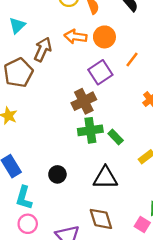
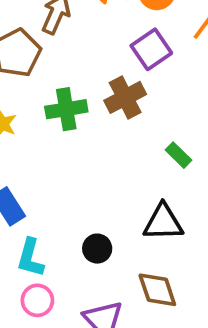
green cross: (90, 130) -> (66, 109), moved
black circle: (57, 174) -> (97, 249), moved

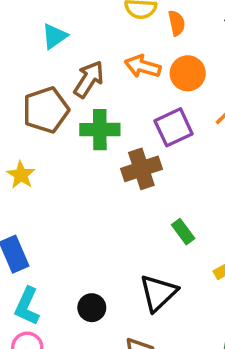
green cross: (66, 109) -> (100, 130), moved
black triangle: (163, 222) -> (158, 293), turned -51

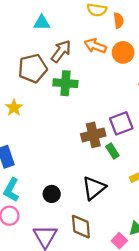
cyan triangle: (54, 36) -> (42, 23), turned 30
purple square: (174, 127) -> (121, 123), moved
brown cross: (141, 169) -> (93, 135), moved

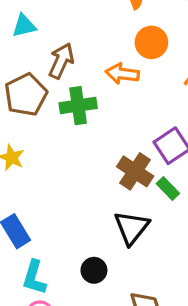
orange arrow: (95, 46) -> (122, 74), moved
brown cross: (93, 135) -> (135, 171), turned -30
black triangle: (94, 188) -> (132, 228), moved

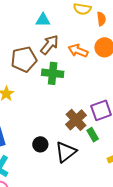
cyan triangle: (24, 26) -> (43, 20), moved
orange arrow: (122, 74) -> (78, 51), moved
black circle: (94, 270) -> (40, 144), moved

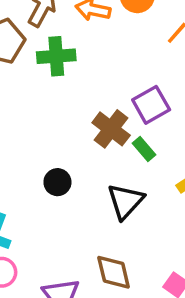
black triangle: (66, 152) -> (125, 201), moved

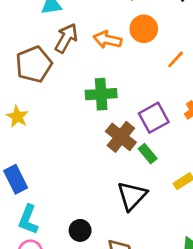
green cross: (56, 56) -> (101, 94), moved
black circle: (57, 182) -> (80, 230), moved

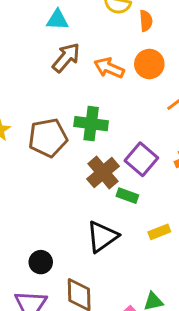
brown pentagon: (34, 64) -> (48, 138), moved
purple square: (154, 118) -> (141, 159), turned -32
green rectangle: (148, 154) -> (127, 196), turned -42

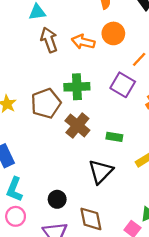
brown arrow: (66, 58) -> (49, 40), turned -50
purple square: (141, 159) -> (123, 85), moved
brown cross: (103, 173) -> (77, 126), moved

